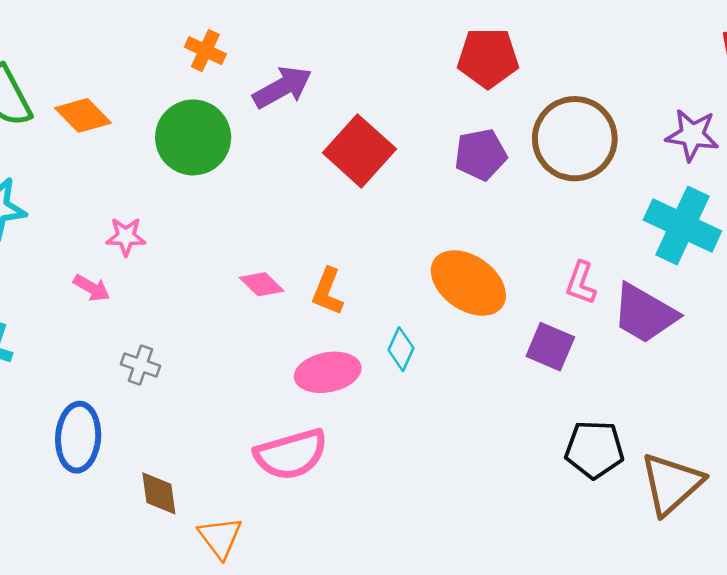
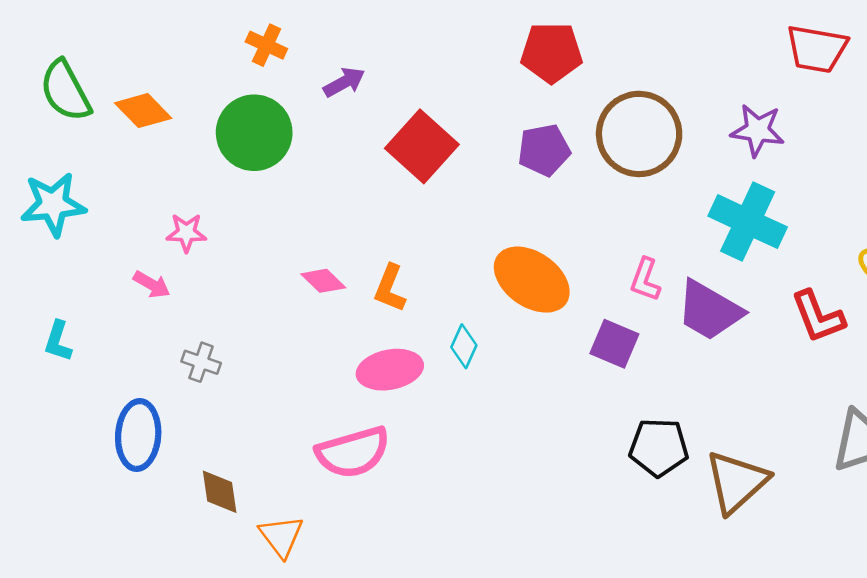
purple arrow: (282, 87) -> (344, 82), size x0.7

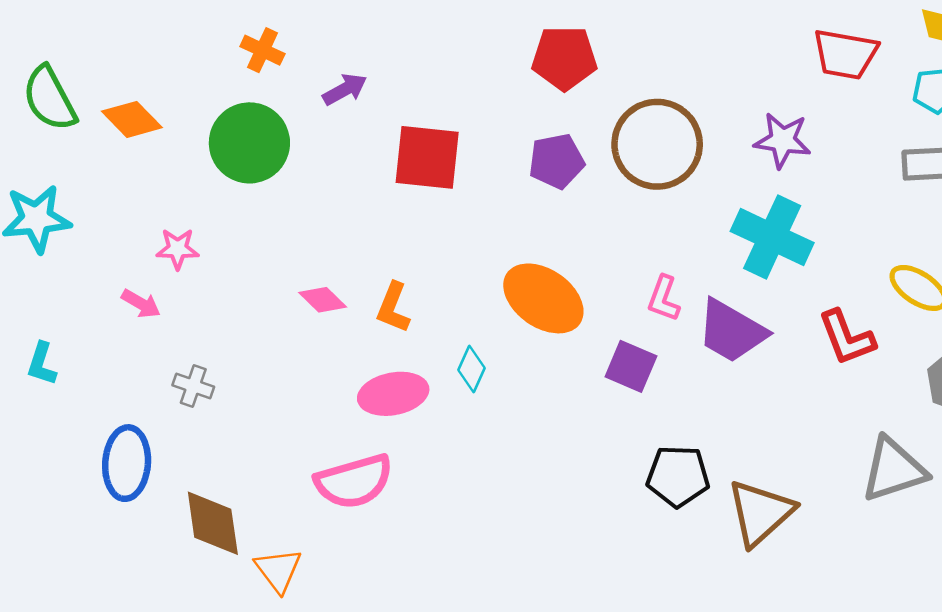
red square: (422, 146) -> (427, 157), turned -36
brown diamond: (220, 492) -> (213, 523), size x1.4

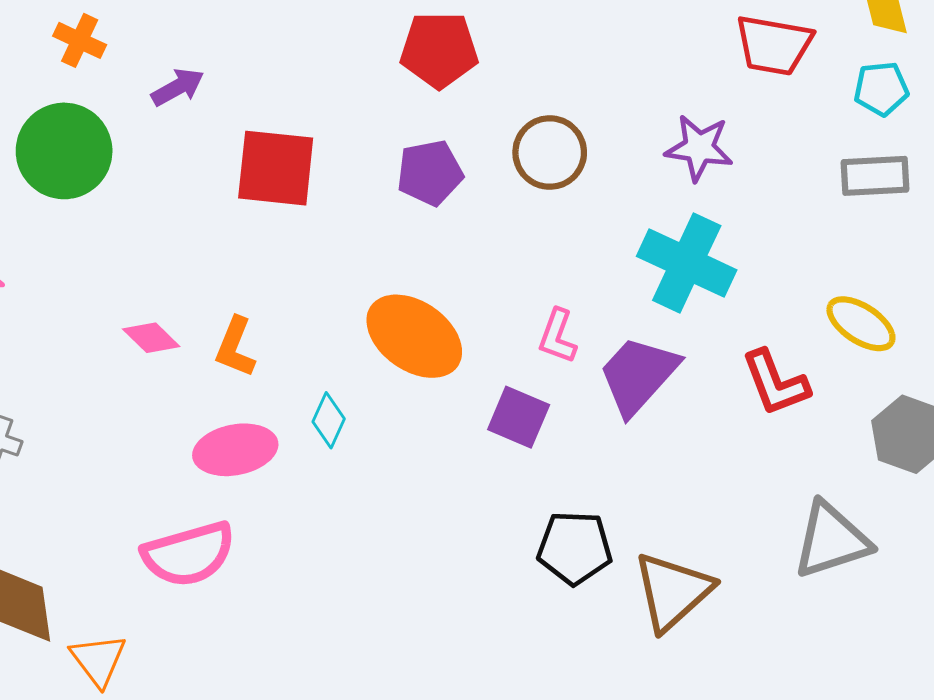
brown circle: (657, 144) -> (550, 153), size x0.7
purple trapezoid: (732, 331) -> (638, 375), turned 102

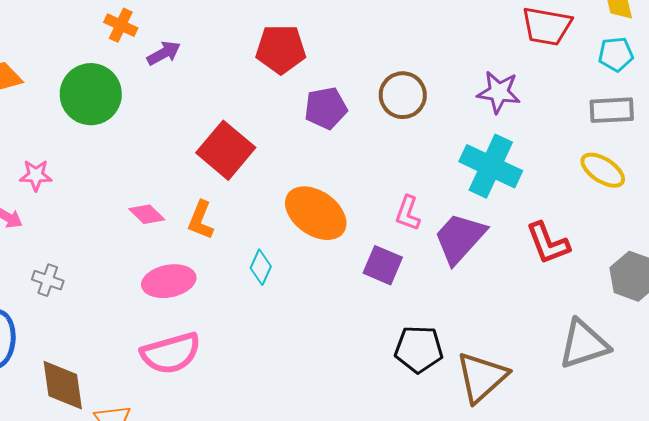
orange cross: (80, 40) -> (121, 25), moved
red pentagon: (439, 50) -> (281, 49), moved
red square: (276, 168) -> (226, 150), moved, turned 34
yellow ellipse: (861, 324) -> (603, 170), moved
pink ellipse: (235, 450) -> (169, 281), moved

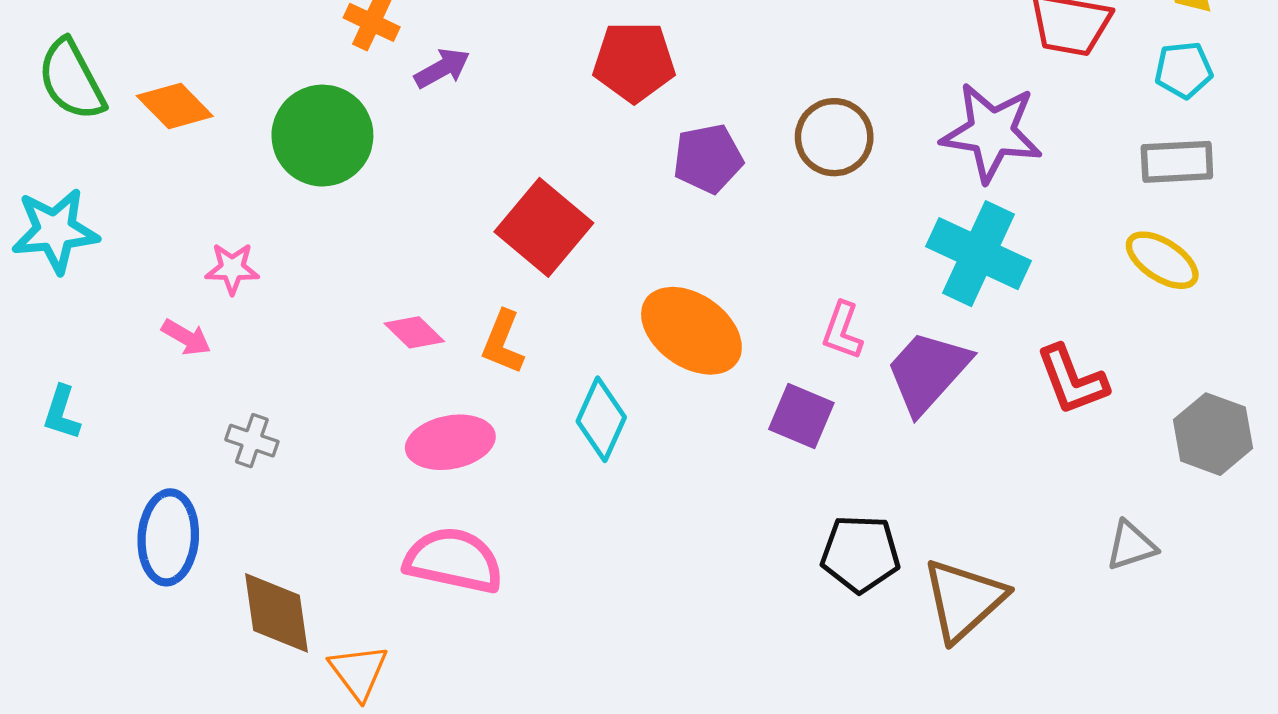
purple star: (499, 92) -> (992, 132), size x1.4
cyan diamond: (261, 267) -> (601, 419), size x1.4
gray triangle: (584, 344) -> (1131, 546), size x0.6
pink semicircle: (171, 353) -> (454, 560), turned -152

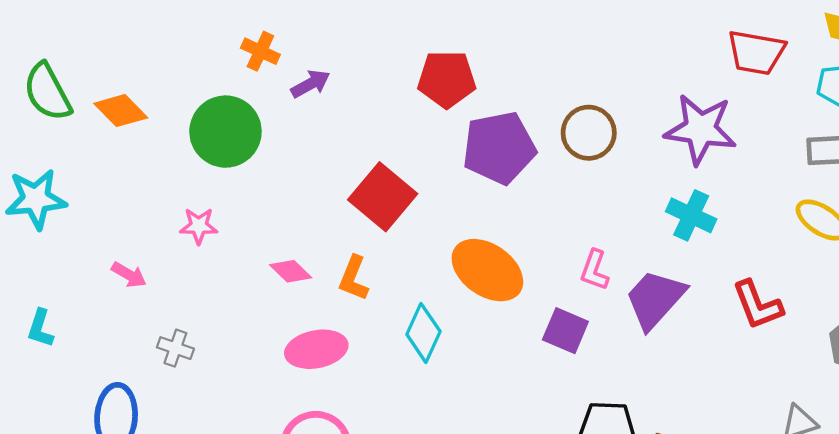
purple pentagon: (708, 159) -> (499, 148), size x1.5
cyan cross: (979, 254) -> (691, 215), size x0.7
pink star: (232, 268) -> (199, 226), moved

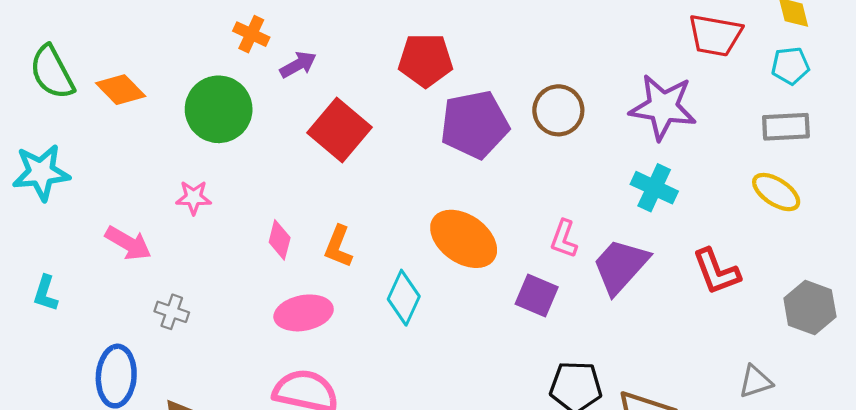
red square: (383, 197) -> (339, 130), moved
pink diamond: (291, 271) -> (280, 240), turned 60
pink arrow: (129, 275) -> (128, 243), size x1.4

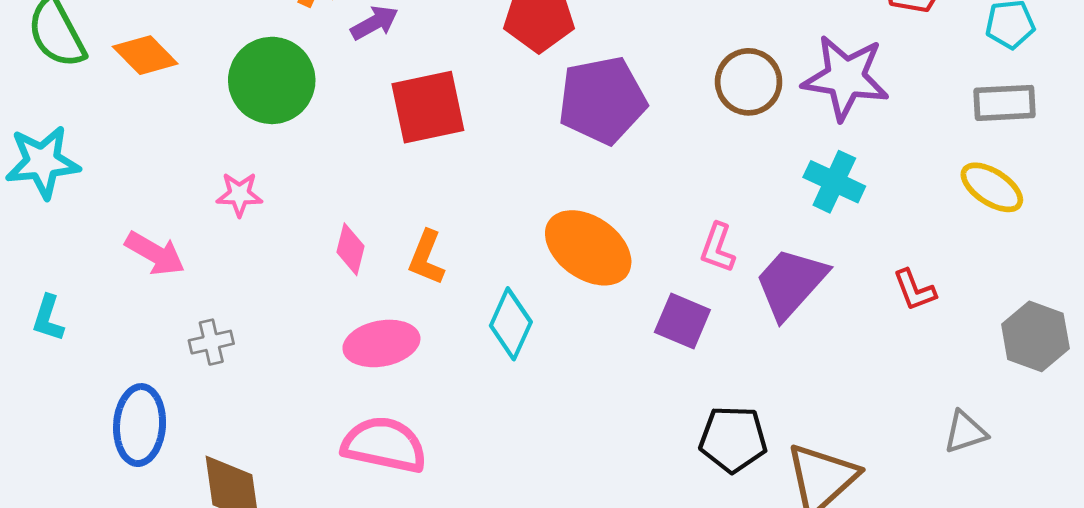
brown circle: (558, 110) -> (749, 82), moved
red square: (339, 130) -> (428, 107), turned 38
red L-shape: (716, 272) -> (914, 290), size x0.7
gray cross: (172, 312) -> (211, 342), turned -32

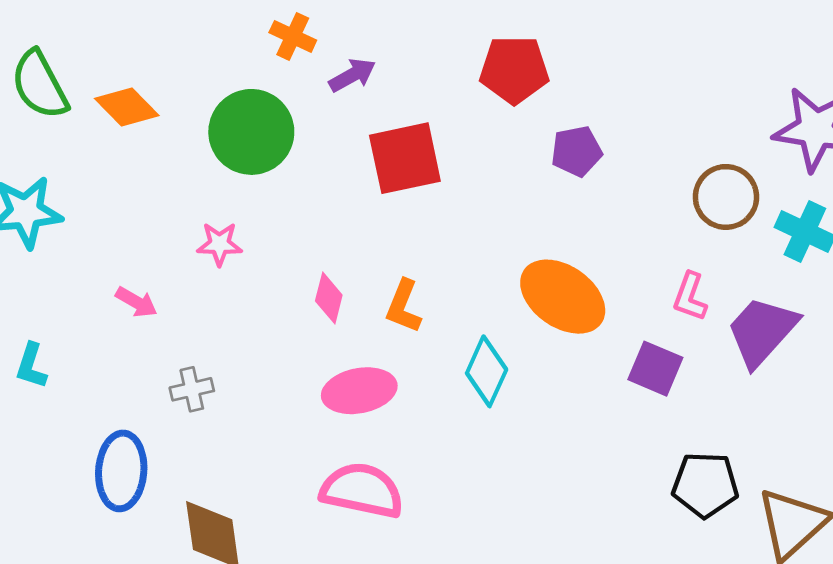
brown circle: (749, 82) -> (726, 197), moved
purple pentagon: (602, 100) -> (577, 151), size x0.6
pink arrow: (155, 253) -> (136, 302), size x0.7

